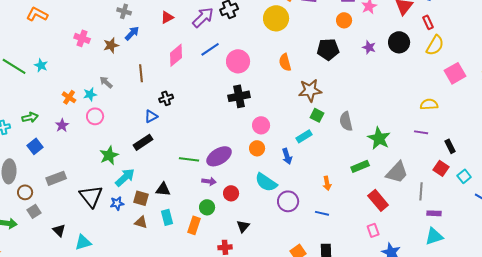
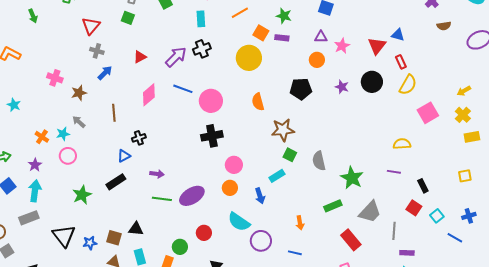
brown star: (111, 45) -> (79, 93), moved
blue line: (210, 49) -> (183, 89), turned 54
cyan arrow: (125, 177) -> (35, 191), moved, turned -40
purple arrow: (209, 181) -> (157, 174), moved

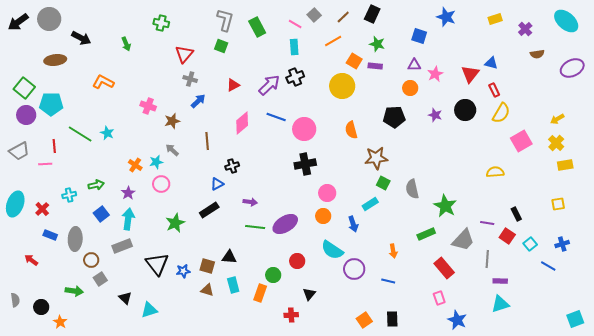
purple line: (394, 172) -> (487, 223), moved

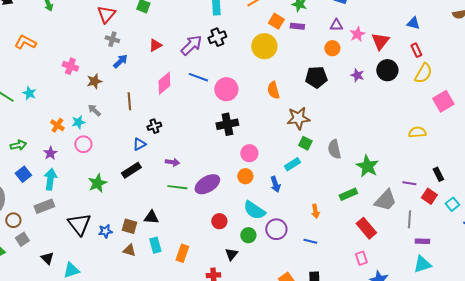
red triangle: (470, 74) -> (380, 41), moved
green circle: (273, 275) -> (248, 235), moved

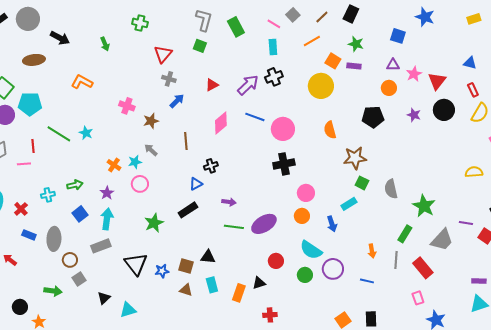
green rectangle: (348, 194) -> (405, 234), turned -36
gray line: (409, 219) -> (396, 260), moved
black triangle: (231, 254) -> (259, 283), moved, turned 32
black triangle: (47, 258) -> (104, 298), turned 32

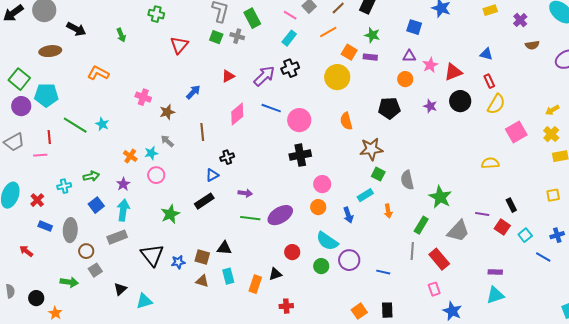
cyan rectangle: (273, 47) -> (289, 38), turned 42
gray cross: (169, 79) -> (237, 36), moved
red triangle: (437, 81) -> (453, 72), turned 30
orange arrow: (372, 251) -> (388, 211), moved

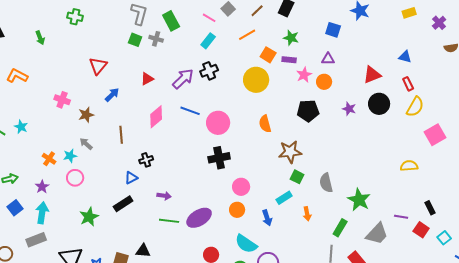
red triangle: (179, 45) -> (98, 66), moved
pink star: (430, 65) -> (304, 75), moved

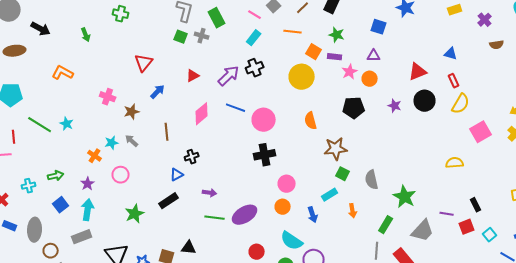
orange line: (247, 35) -> (293, 32), turned 36
cyan star: (70, 156) -> (112, 143), moved
red square: (421, 230) -> (467, 227), turned 35

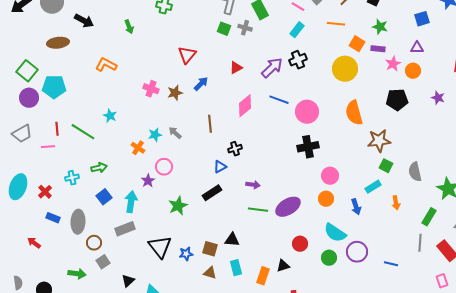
blue square: (379, 27) -> (422, 19), turned -35
brown star: (132, 112) -> (175, 93), moved
orange semicircle: (311, 121) -> (354, 113), size x1.4
green line: (40, 125) -> (83, 132), moved
purple star: (88, 184) -> (148, 181), moved

